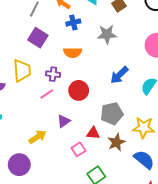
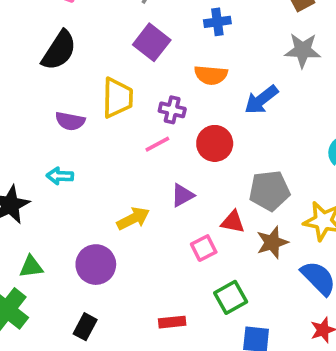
gray star: (107, 34) -> (303, 50), moved
blue arrow: (119, 75) -> (261, 100), moved

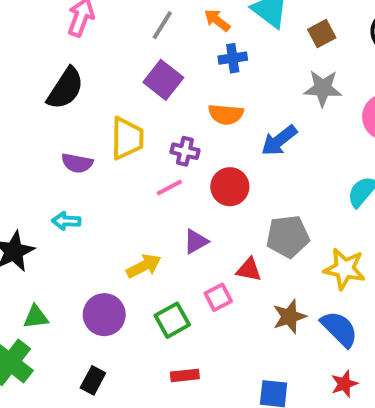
brown star: (272, 242) -> (289, 317), moved
green square: (231, 297) -> (172, 320), moved

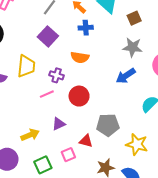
blue arrow: (279, 141) -> (126, 76), moved

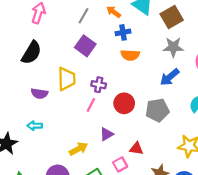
brown square: (134, 18) -> (172, 17), size x1.5
orange semicircle: (80, 57) -> (130, 55), moved
pink line: (47, 94) -> (91, 105), turned -32
gray pentagon: (108, 125) -> (157, 110), moved

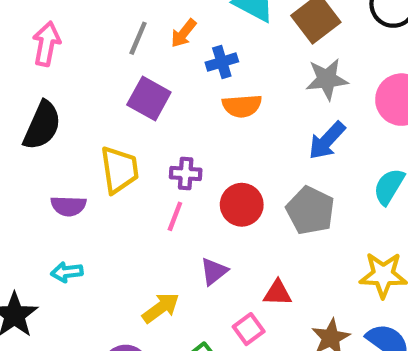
orange arrow: (114, 12) -> (184, 33), moved, turned -80
gray pentagon: (157, 110) -> (310, 210), turned -30

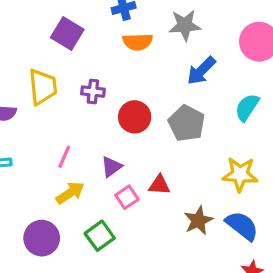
gray star: (327, 79) -> (185, 25), moved
pink line: (175, 216) -> (64, 157), moved
pink square: (249, 329) -> (127, 197), moved

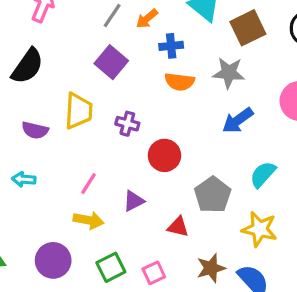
cyan semicircle: (247, 107) -> (263, 174), moved
gray pentagon: (187, 123) -> (213, 195), moved
yellow arrow: (70, 193) -> (88, 220), turned 36
pink square: (127, 197) -> (154, 273), moved

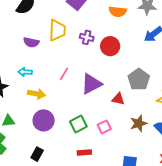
red circle: (164, 155) -> (110, 46), moved
purple triangle: (134, 201) -> (91, 84), size x1.6
yellow arrow: (88, 220) -> (36, 94), moved

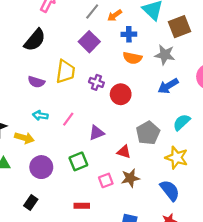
cyan arrow: (25, 72) -> (40, 115), moved
purple triangle: (91, 84) -> (96, 133), size x0.7
yellow arrow: (36, 94) -> (24, 138), moved
brown star: (139, 123) -> (130, 178), moved
green square: (78, 124) -> (78, 161), moved

